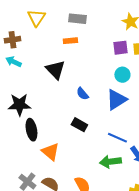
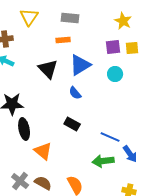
blue triangle: (116, 100) -> (80, 65), moved

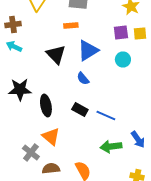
black ellipse: (24, 129) -> (46, 106), moved
blue line: (110, 137) -> (106, 116), moved
gray cross: (20, 181) -> (31, 152), moved
brown semicircle: (43, 183) -> (51, 168), turned -36

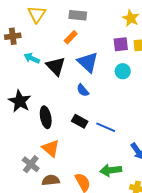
orange rectangle: (71, 26) -> (71, 37), turned -40
cyan arrow: (14, 46) -> (32, 58), moved
blue triangle: (88, 50) -> (88, 62), turned -45
black star: (20, 90) -> (20, 101), turned 30
green arrow: (111, 146) -> (111, 170), moved

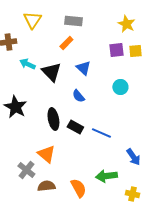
blue triangle: (88, 62) -> (83, 68), size x0.7
cyan circle: (123, 71) -> (120, 87), moved
black ellipse: (46, 117) -> (53, 119), moved

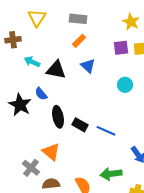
orange rectangle: (66, 43) -> (79, 41), moved
black triangle: (51, 72) -> (56, 70), turned -35
blue semicircle: (78, 96) -> (41, 94), moved

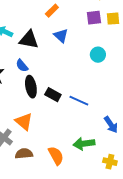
blue semicircle: (41, 94) -> (22, 66), moved

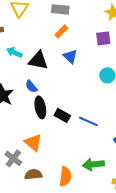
orange semicircle: (56, 156) -> (65, 176), turned 36

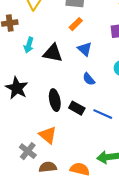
cyan arrow: (14, 52) -> (29, 45), turned -98
blue semicircle: (31, 86) -> (89, 79), moved
orange semicircle: (65, 176) -> (80, 169), turned -84

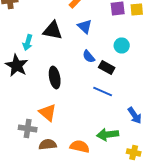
cyan arrow: (29, 45) -> (28, 42), moved
black rectangle: (77, 108) -> (107, 68), moved
gray cross: (28, 151) -> (28, 128), turned -30

